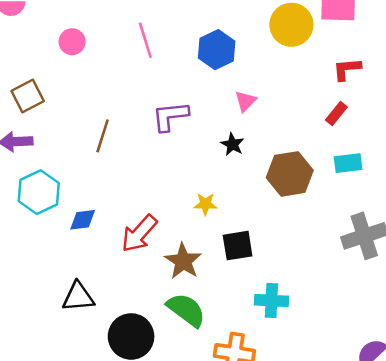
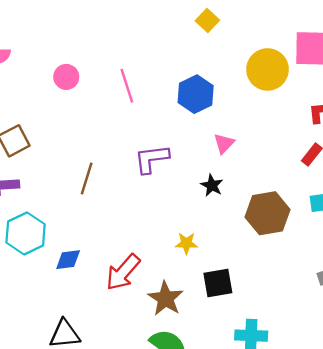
pink circle: (72, 42) -> (66, 77), moved

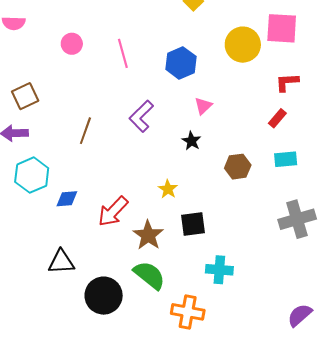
purple L-shape: (152, 159) -> (141, 116), turned -40
brown hexagon: (267, 213) -> (238, 167), size x0.7
yellow star: (186, 243) -> (168, 189), turned 30

